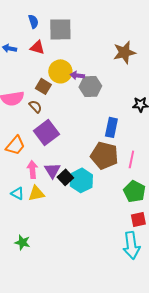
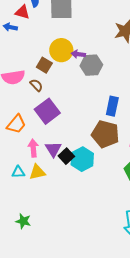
red triangle: (37, 47) -> (22, 12), moved
cyan triangle: (17, 193) -> (18, 172), turned -32

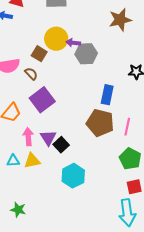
cyan hexagon: (82, 159) -> (73, 176), moved

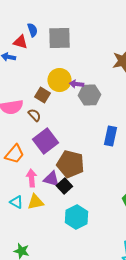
brown pentagon: (100, 123) -> (70, 164), moved
purple triangle: (48, 138) -> (51, 179), turned -42
cyan triangle: (13, 161) -> (16, 202), turned 32

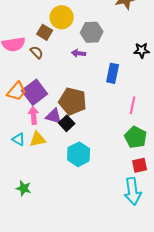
purple arrow: (76, 84) -> (79, 53), moved
purple square: (45, 141) -> (35, 92), moved

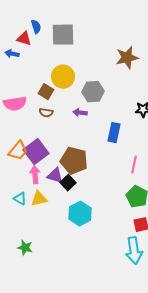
brown semicircle: (37, 52) -> (46, 113), moved, turned 144

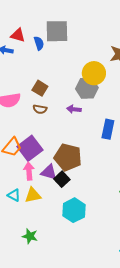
blue semicircle: (36, 27) -> (39, 43), moved
yellow circle: (63, 77) -> (94, 73), moved
green star: (25, 248) -> (30, 236), moved

